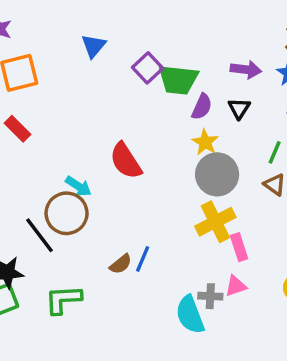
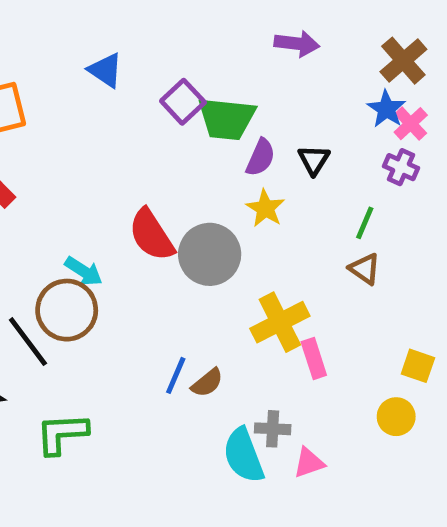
blue triangle: (94, 46) -> (105, 70), turned -36
purple arrow: (246, 70) -> (297, 44), moved
gray circle: (217, 174) -> (210, 254), moved
brown semicircle: (121, 264) -> (207, 383), moved
pink triangle: (236, 286) -> (309, 463), moved

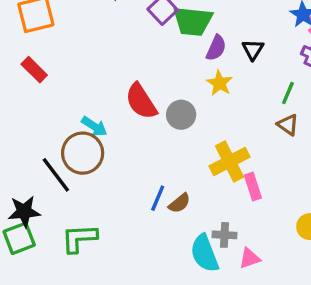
gray circle: (210, 254) -> (181, 115), size x0.7

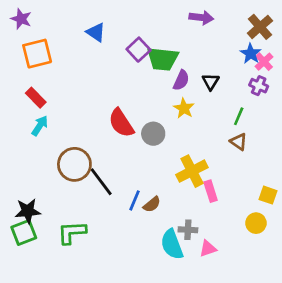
cyan arrow: (94, 126) -> (40, 126), moved, turned -90
black line: (56, 175) -> (101, 182), moved

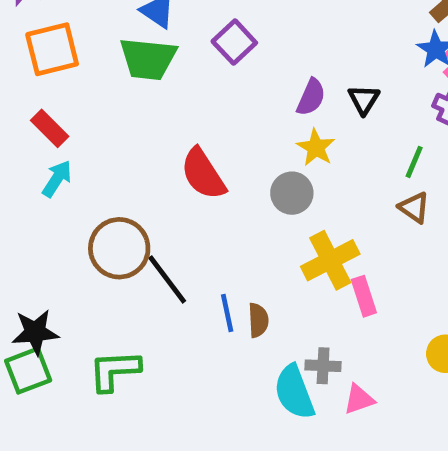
green trapezoid: (163, 59) -> (148, 59), moved
gray circle: (153, 134) -> (292, 193), moved
blue line: (135, 200) -> (227, 313), turned -35
brown semicircle: (152, 204) -> (258, 320), turned -54

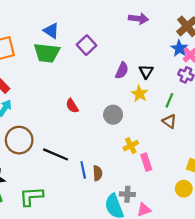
yellow star: (316, 148) -> (140, 94), moved
red semicircle: (203, 174) -> (72, 106), size x0.6
brown circle: (119, 248) -> (19, 140), moved
yellow cross: (330, 260) -> (131, 146), size x0.6
black line: (167, 279) -> (56, 154), turned -30

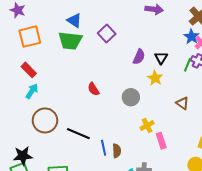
green line: (169, 100) -> (187, 65), moved

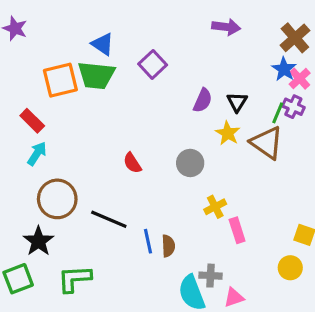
orange square: (30, 37) -> (60, 80), moved
red semicircle: (93, 89) -> (132, 163), moved
brown triangle: (182, 103) -> (267, 143), moved, size x1.6
black star: (23, 156) -> (38, 241), moved, turned -30

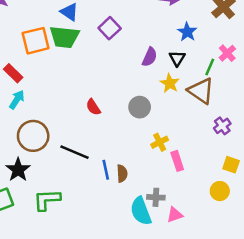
blue star: (284, 69) -> (187, 32), moved
pink cross: (300, 79) -> (227, 53), moved
purple cross: (293, 107) -> (222, 126), moved, turned 30

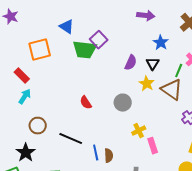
green trapezoid: (64, 37) -> (85, 50), moved
brown circle: (33, 136) -> (38, 126), size x0.7

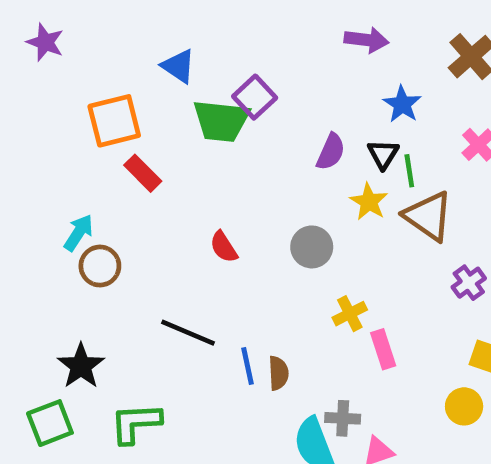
green line: (179, 71) -> (409, 171), moved, turned -32
red rectangle: (22, 76) -> (143, 173), moved
brown circle: (38, 126) -> (100, 266), moved

